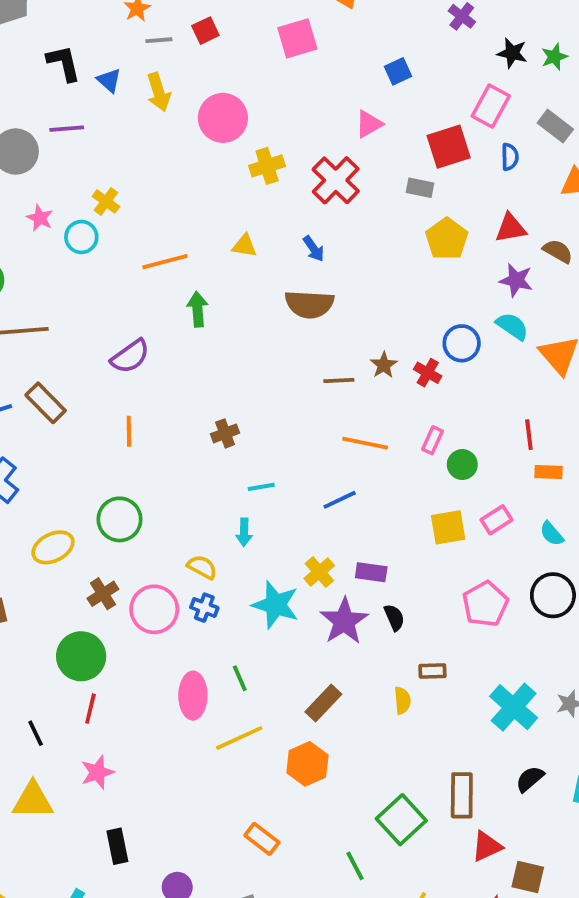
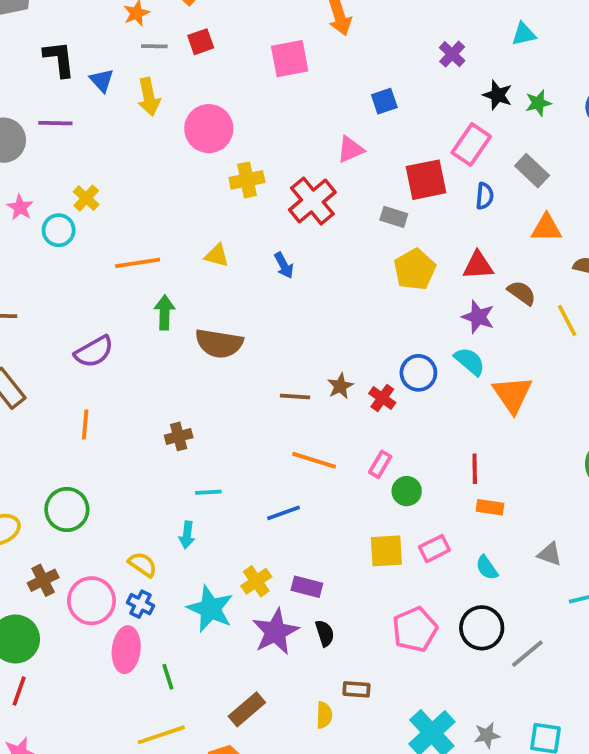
brown semicircle: (309, 304) -> (219, 343), moved
pink ellipse: (193, 696) -> (126, 650), moved

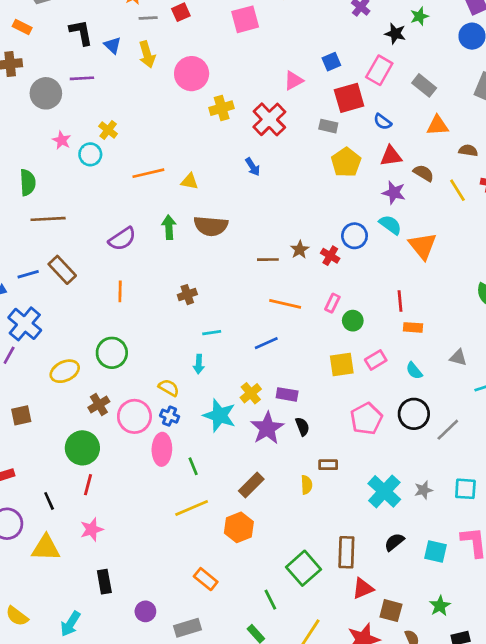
blue square: (384, 101) -> (331, 62), moved
green star: (538, 103) -> (419, 16), moved
blue semicircle: (485, 196) -> (383, 122), moved, turned 126
yellow triangle: (217, 255) -> (190, 181), moved
green arrow: (165, 313) -> (169, 227), moved

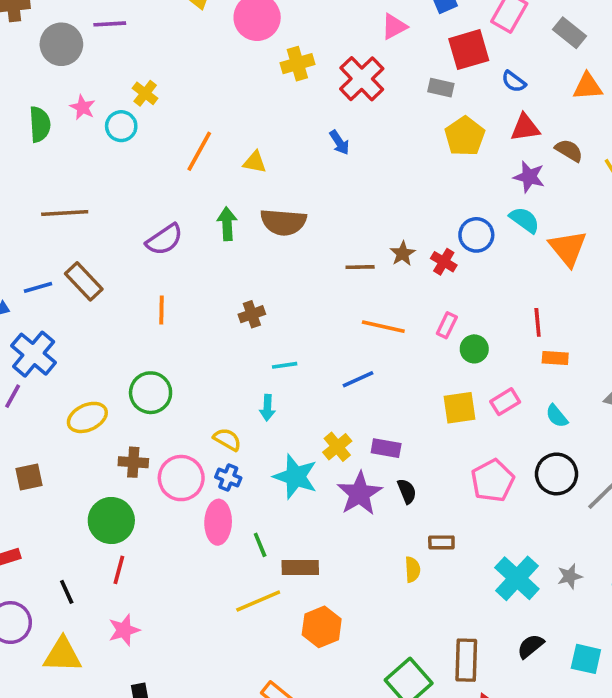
orange line: (148, 173) -> (199, 151), turned -48
green semicircle: (28, 182) -> (40, 124), moved
brown cross: (99, 405) -> (133, 462), turned 35
brown rectangle: (251, 485) -> (300, 567), moved, turned 45

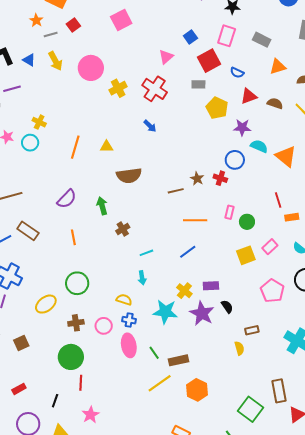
purple star: (529, 177) -> (242, 127), moved
green arrow: (227, 224) -> (102, 206), moved
pink circle: (181, 478) -> (104, 326), size x0.7
black line: (67, 592) -> (55, 401), turned 56

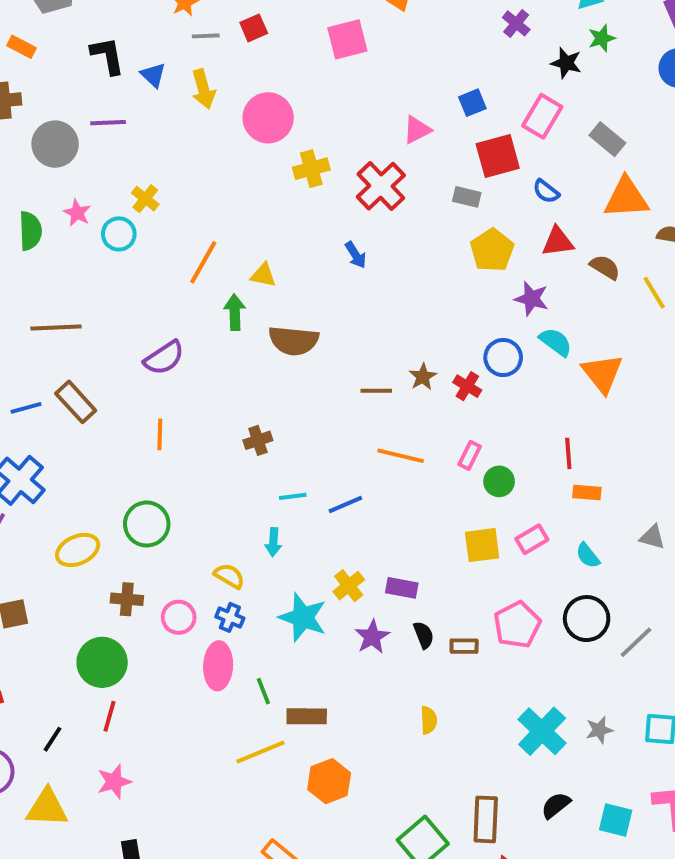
orange triangle: (278, 67) -> (626, 198), size x1.4
green arrow: (102, 206) -> (235, 312), moved
blue line: (188, 252) -> (345, 505), moved
purple star: (202, 313) -> (372, 637), size x0.7
brown rectangle: (252, 330) -> (464, 646), moved

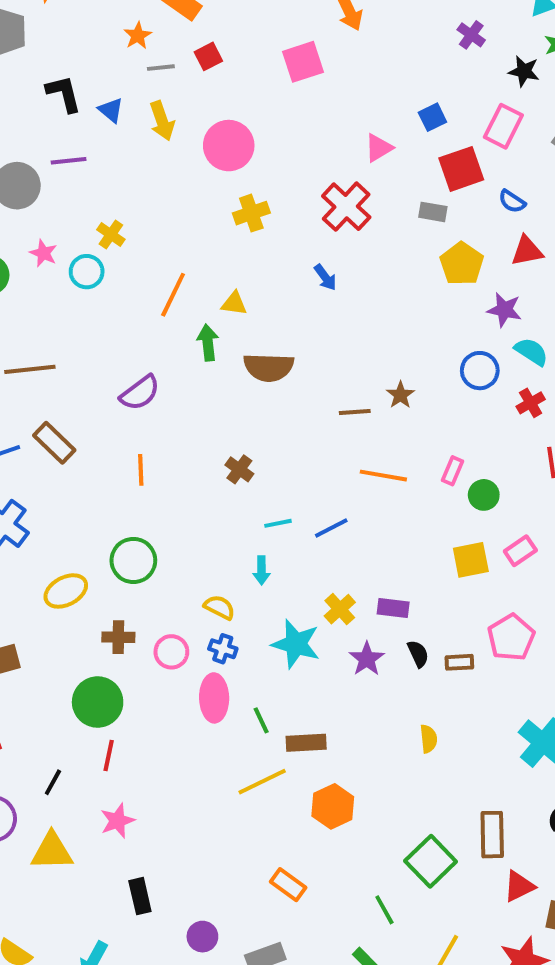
yellow cross: (311, 169) -> (251, 213), moved
red cross: (467, 386) -> (531, 403), moved, turned 32
brown cross: (258, 440) -> (239, 469), turned -32

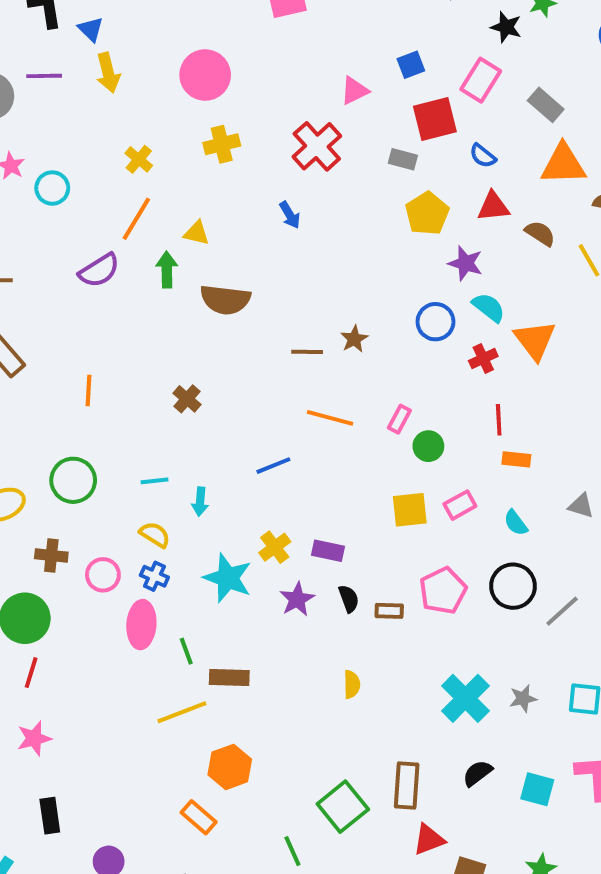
yellow arrow: (162, 121) -> (108, 73), moved
yellow cross: (111, 234) -> (139, 159), moved
purple semicircle: (140, 393) -> (99, 270), moved
cyan line: (278, 523) -> (155, 481), moved
orange hexagon: (333, 806) -> (230, 767), moved

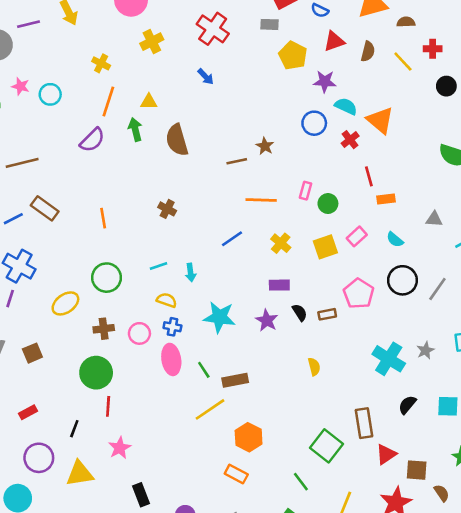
brown semicircle: (540, 233) -> (368, 51), turned 84
brown semicircle: (225, 300) -> (177, 140), turned 80
yellow cross: (275, 547) -> (281, 243), moved

